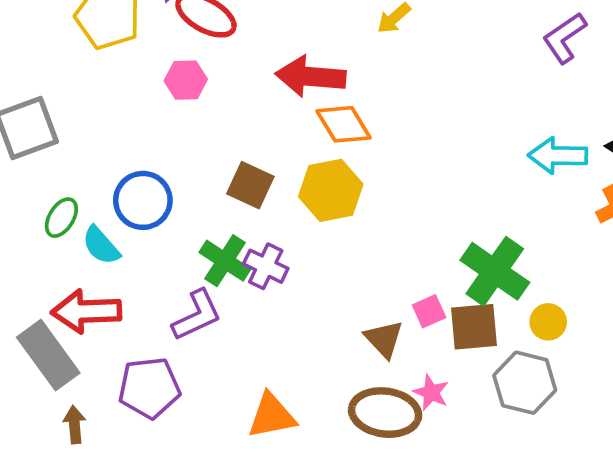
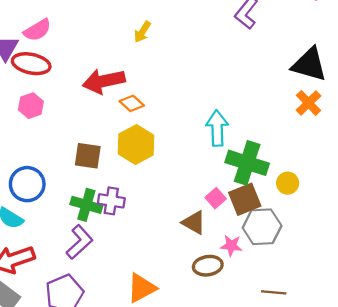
orange diamond: (344, 124) -> (132, 103), size x0.7
cyan arrow: (558, 156) -> (217, 128), moved, turned 104
gray hexagon: (525, 383) -> (262, 227), moved
brown ellipse: (385, 413) -> (208, 266), size x0.7

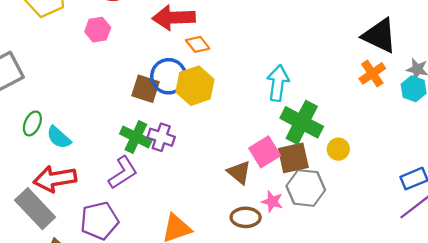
blue circle: (27, 184) -> (169, 76), moved
pink square: (216, 198) -> (265, 152), size x1.5

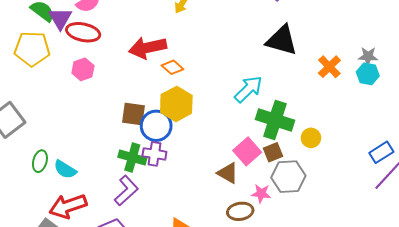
black triangle: (380, 36) -> (282, 40), moved
blue circle: (169, 76) -> (156, 126), moved
cyan arrow: (278, 83) -> (248, 89), turned 48
brown square: (293, 158) -> (273, 152), size x0.7

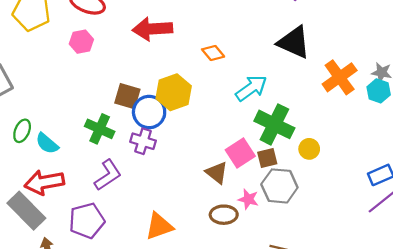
orange diamond: (172, 67) -> (213, 53), moved
orange cross: (329, 67) -> (340, 77), size x1.4
green cross: (132, 158) -> (100, 129), moved

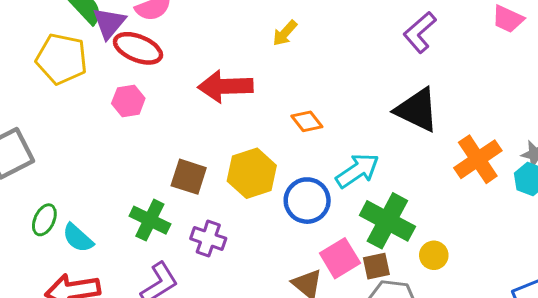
blue circle: (149, 112) -> (307, 201), moved

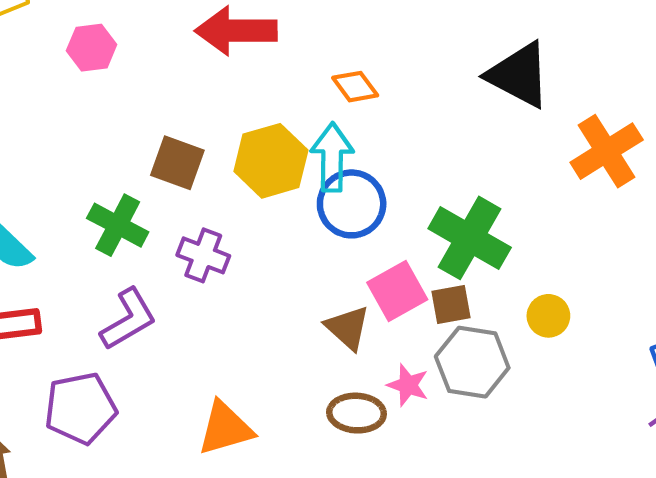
cyan arrow: (357, 171) -> (332, 157), moved, turned -57
yellow circle: (434, 255) -> (548, 316), moved

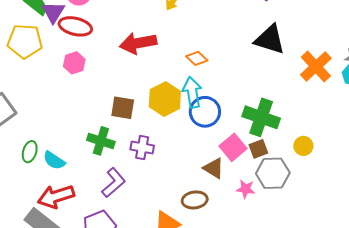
brown ellipse: (357, 413) -> (195, 200), moved

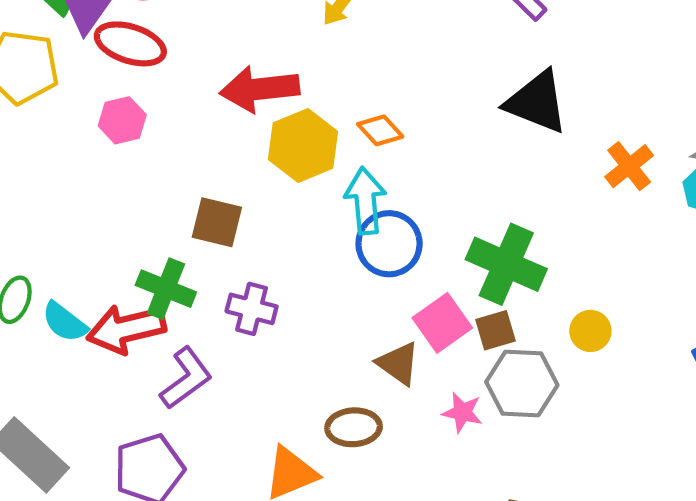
orange cross: (316, 67) -> (629, 166), size x0.7
yellow hexagon: (165, 99) -> (303, 145), moved
red arrow: (56, 197) -> (126, 329), moved

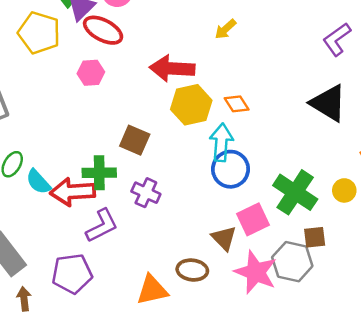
green cross: (166, 289) -> (99, 173), turned -32
brown square: (495, 330) -> (315, 237), moved
yellow circle: (590, 331) -> (344, 190), moved
pink star: (462, 412) -> (256, 272), size x1.8

